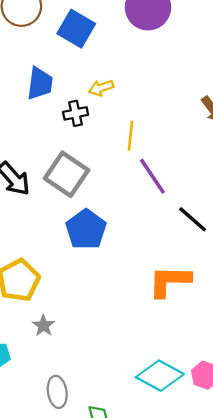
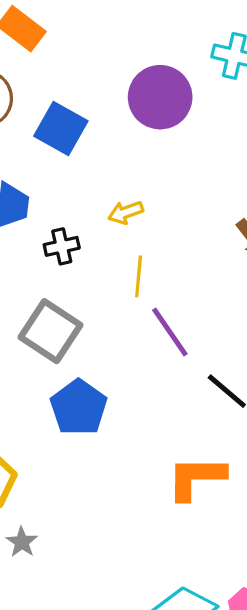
yellow arrow: (101, 88) -> (126, 212), moved

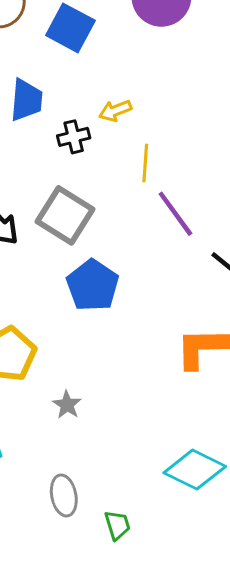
yellow arrow: (126, 212) -> (115, 111), moved
gray star: (22, 542) -> (67, 405), moved

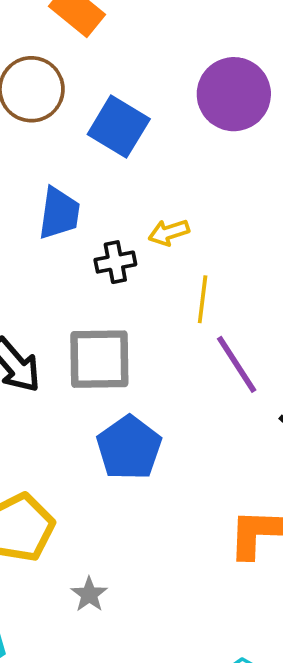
gray square: (65, 215) -> (99, 359), turned -36

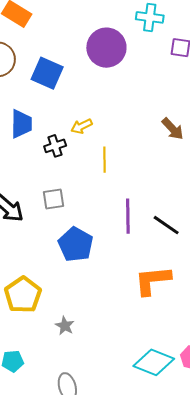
gray square: (99, 359) -> (53, 199), size x0.6
purple line: (237, 364) -> (128, 216), moved, turned 40

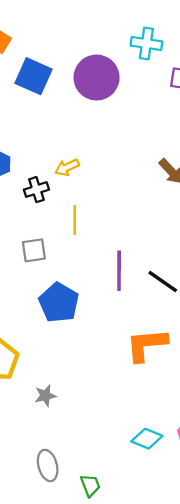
blue square: (47, 73) -> (34, 76), moved
yellow line: (104, 160) -> (75, 220), moved
gray star: (65, 326) -> (45, 396), turned 30
cyan diamond: (154, 362) -> (147, 439), size x0.7

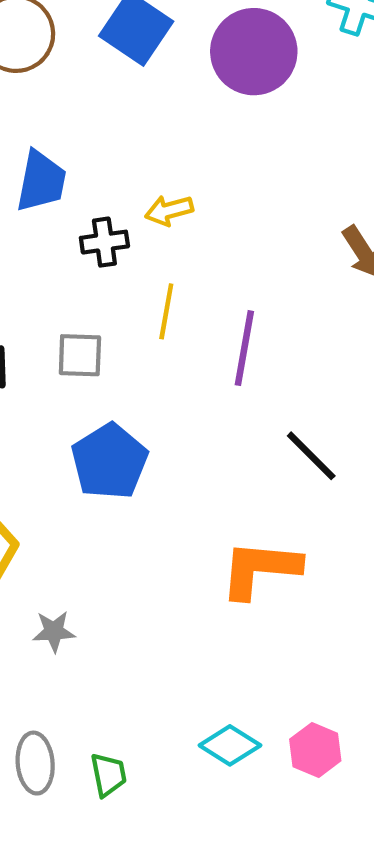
purple line: (119, 271) -> (244, 348), moved
green trapezoid: (90, 485) -> (108, 775), moved

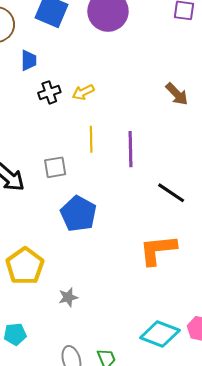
blue trapezoid: (41, 181) -> (29, 60), moved, size x0.7
black cross: (104, 242) -> (49, 92), moved
cyan diamond: (230, 745) -> (160, 334), size x1.4

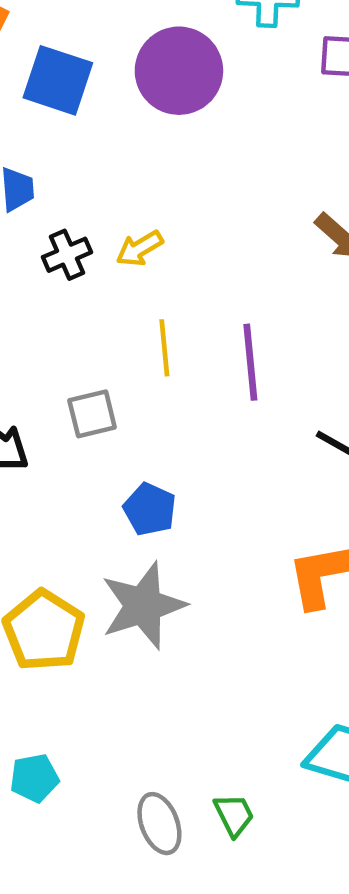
blue pentagon: (78, 214) -> (150, 509), size x0.7
gray star: (68, 297) -> (143, 606), moved, size x2.0

